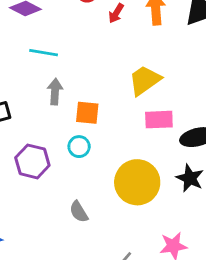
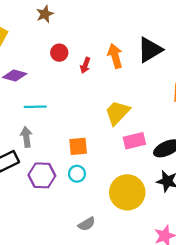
gray arrow: (55, 92) -> (26, 137), moved
purple hexagon: (32, 161) -> (42, 175), moved
gray semicircle: (79, 212) -> (87, 224), turned -78

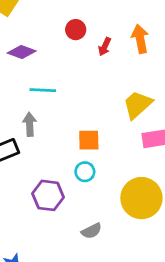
purple hexagon: (42, 175) -> (48, 195), moved

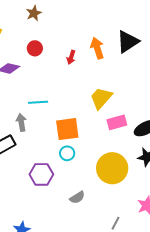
red circle: (76, 30) -> (35, 48), moved
cyan line: (43, 90) -> (38, 102), moved
orange square: (89, 140) -> (67, 129), size x1.4

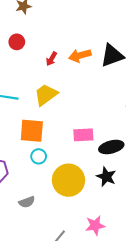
orange arrow: (97, 48) -> (80, 55), turned -100
yellow trapezoid: (101, 98) -> (46, 95), moved
cyan circle: (67, 153) -> (39, 156), moved

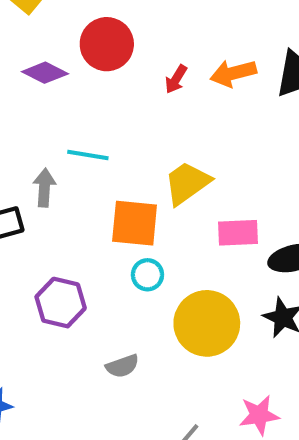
red circle: (17, 42) -> (107, 44), size x1.6
yellow trapezoid: (46, 95) -> (187, 183), moved

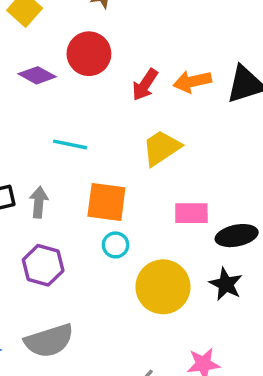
red arrow: (176, 79) -> (145, 85), size x1.4
yellow trapezoid: (187, 183) -> (161, 148), moved
gray arrow: (44, 188) -> (39, 202), moved
gray semicircle: (122, 366) -> (49, 341), moved, size x1.8

